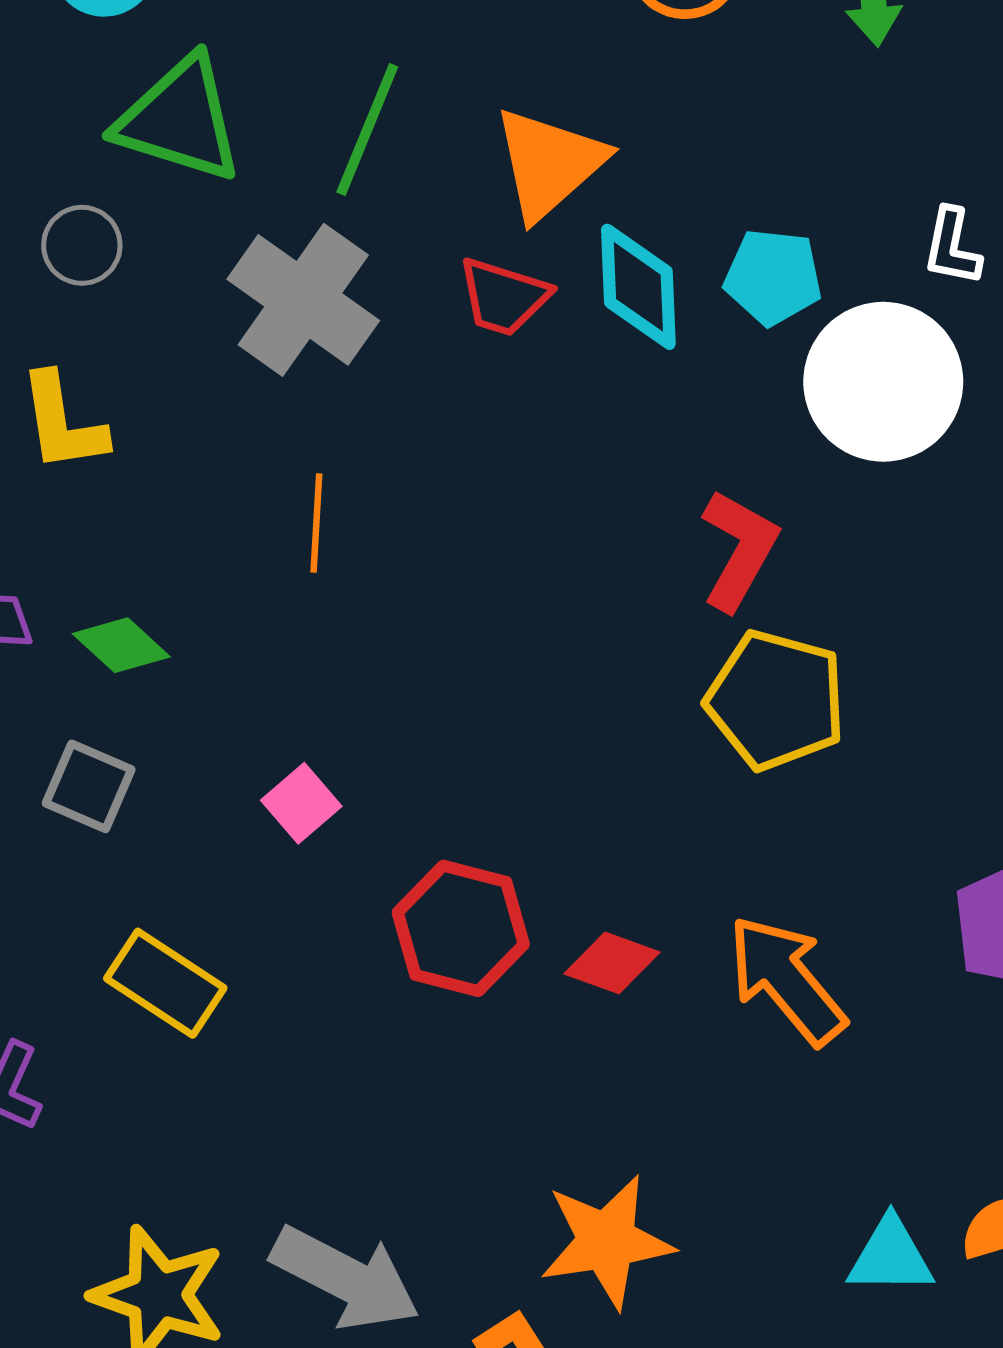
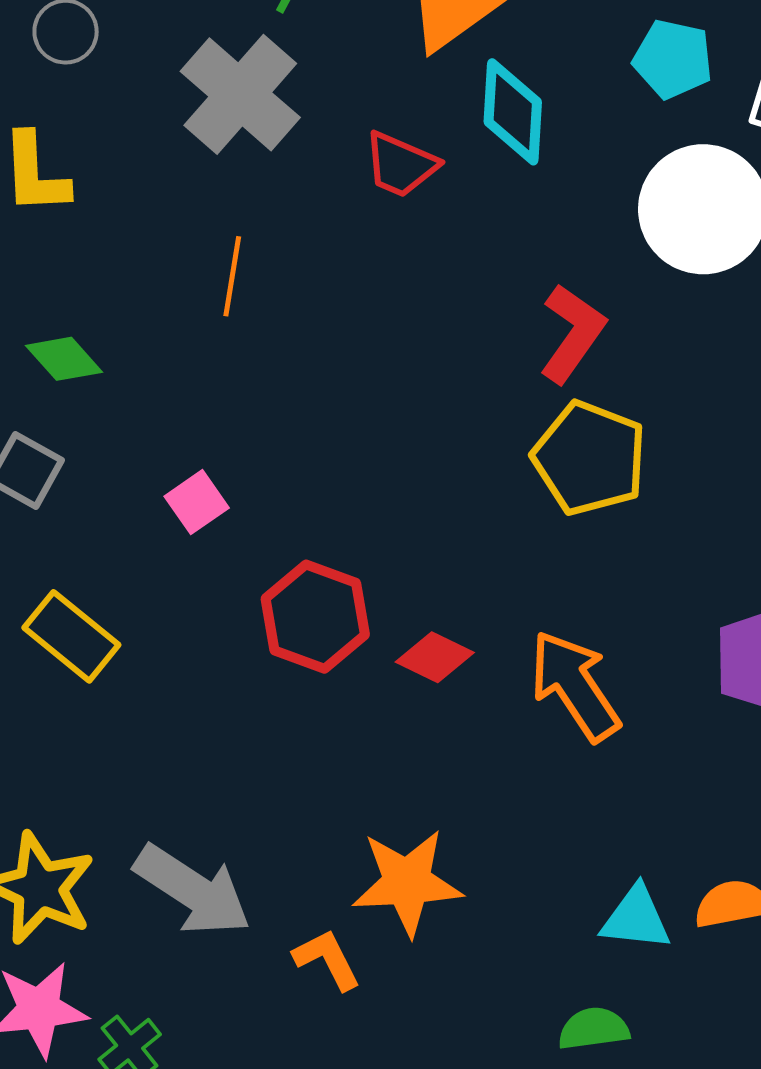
cyan pentagon: (773, 277) -> (673, 59), moved
red trapezoid: (504, 297) -> (401, 165), moved

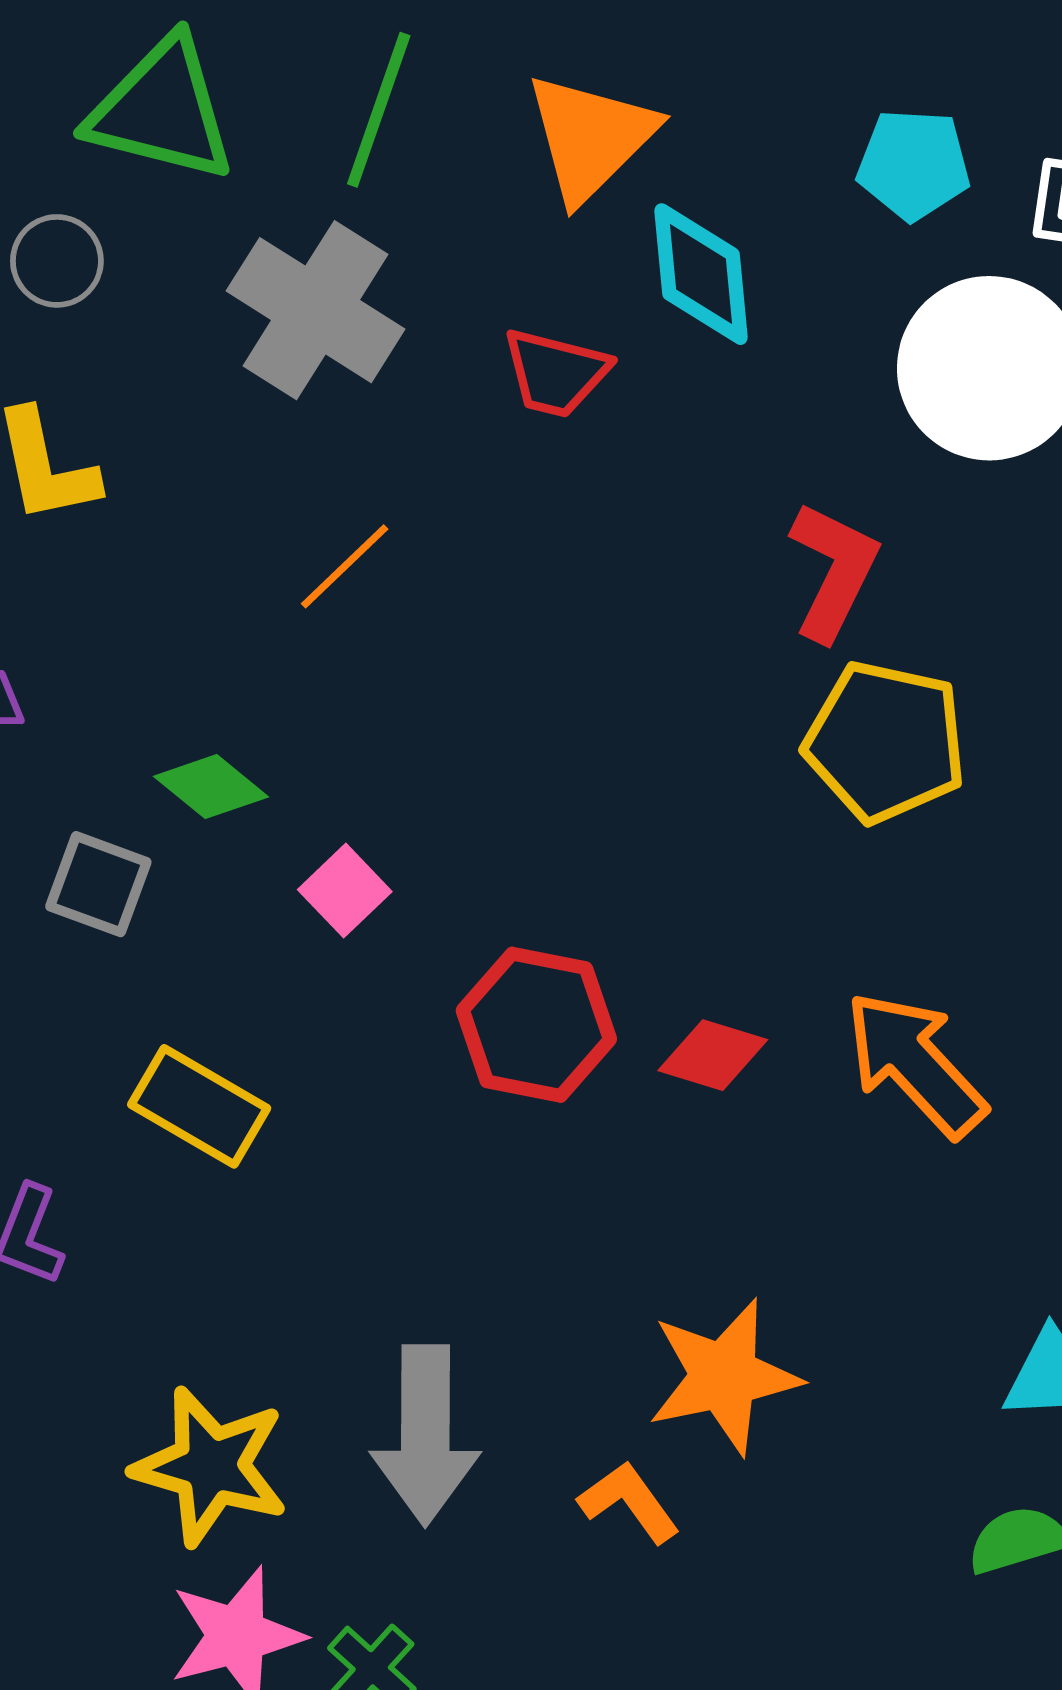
orange line: (232, 276) -> (345, 566), turned 46
green diamond: (64, 359) -> (211, 787), moved
gray arrow: (193, 890) -> (425, 1435), turned 66

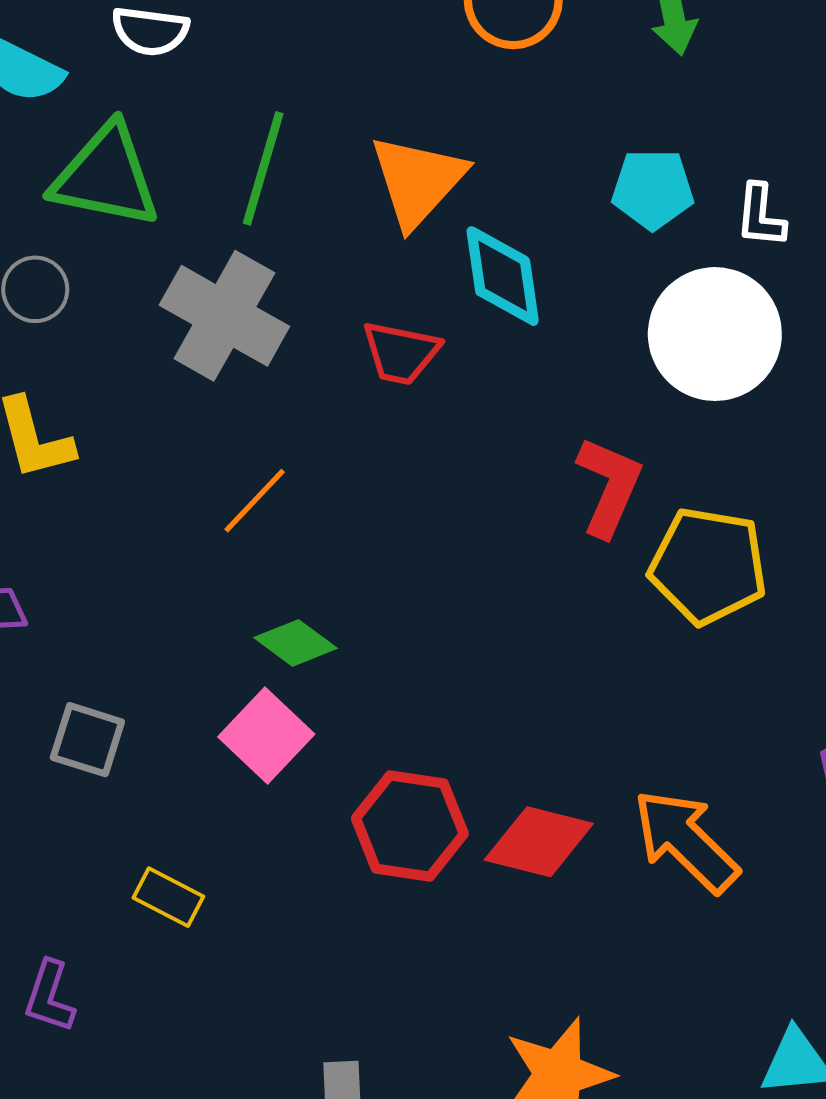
yellow pentagon: (885, 742) -> (708, 566), moved
green diamond: (211, 787) -> (295, 643), moved
pink square: (345, 891) -> (266, 736), size x1.4
red diamond: (713, 1055) -> (539, 842), size x1.4
yellow rectangle: (199, 1106) -> (168, 897), size x0.7

